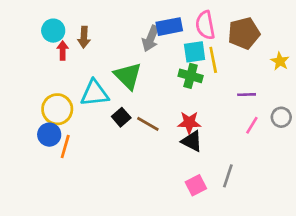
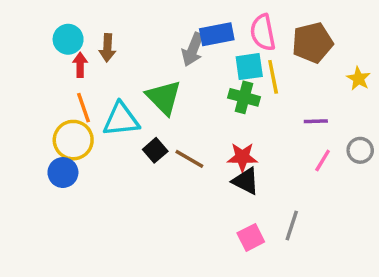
orange line: (65, 147) -> (83, 108), moved, turned -35

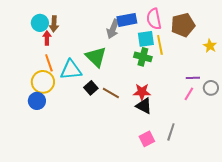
brown arrow: (107, 48) -> (54, 24), moved
purple line: (316, 121) -> (193, 78), moved

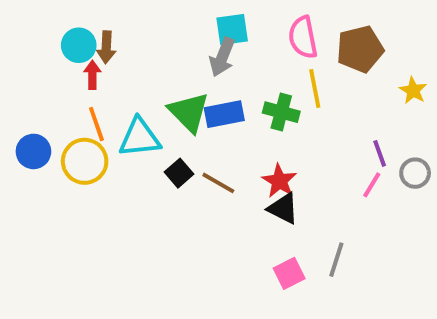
blue rectangle: (127, 20) -> (224, 114), moved
cyan square: (146, 39) -> (232, 30), moved
purple line: (193, 78) -> (380, 153), turned 72
red star: (142, 92) -> (279, 181), turned 30
blue circle: (37, 101) -> (33, 151), moved

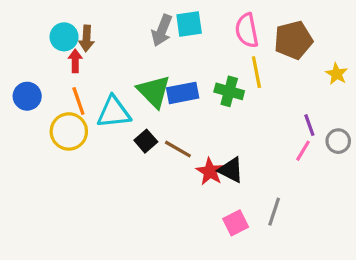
gray arrow: (222, 57) -> (162, 30), moved
blue circle: (33, 151) -> (27, 96), moved
red star: (279, 181) -> (210, 172), moved

